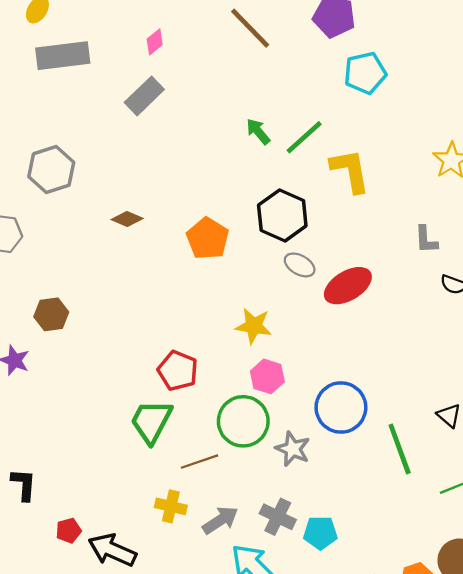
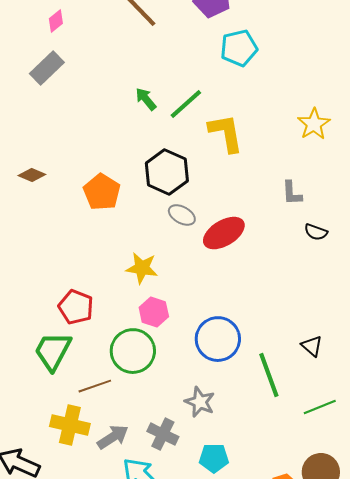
gray star: (293, 449) -> (200, 402), moved
yellow cross: (171, 506) -> (70, 425), size x1.4
cyan pentagon: (320, 533) -> (214, 458), moved

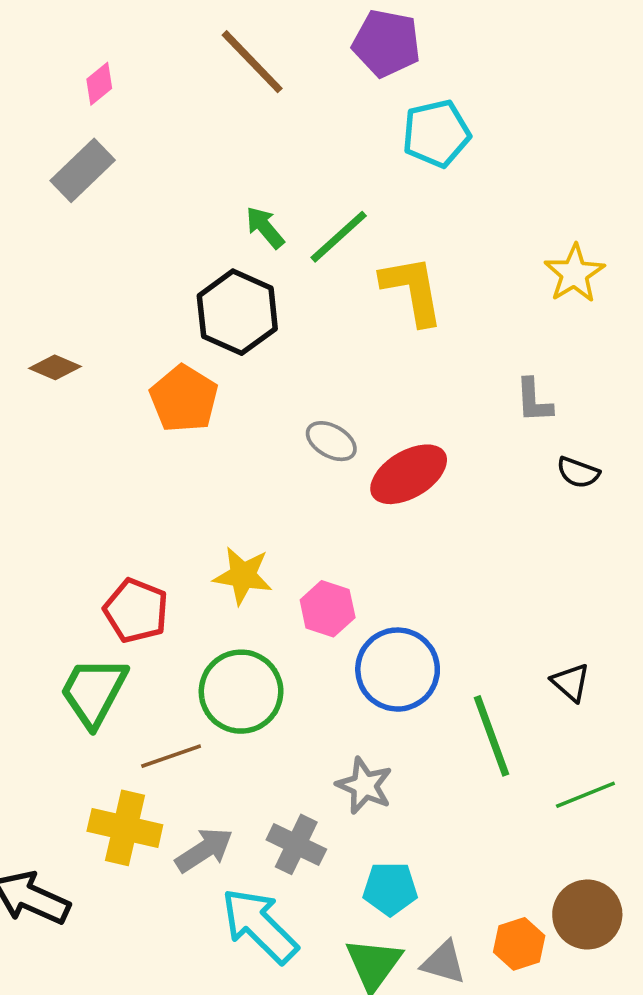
black hexagon: (167, 172) -> (237, 312), moved
yellow star: (142, 268) -> (243, 576), moved
pink hexagon: (154, 312) -> (328, 609), moved

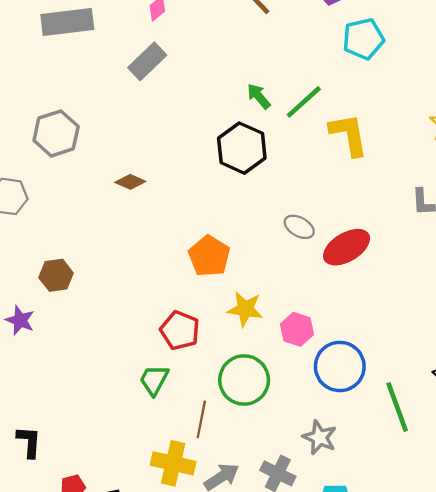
orange pentagon: (184, 399) -> (209, 256), moved
green trapezoid: (94, 692) -> (154, 380), size x0.7
brown line: (171, 756) -> (201, 419), turned -60

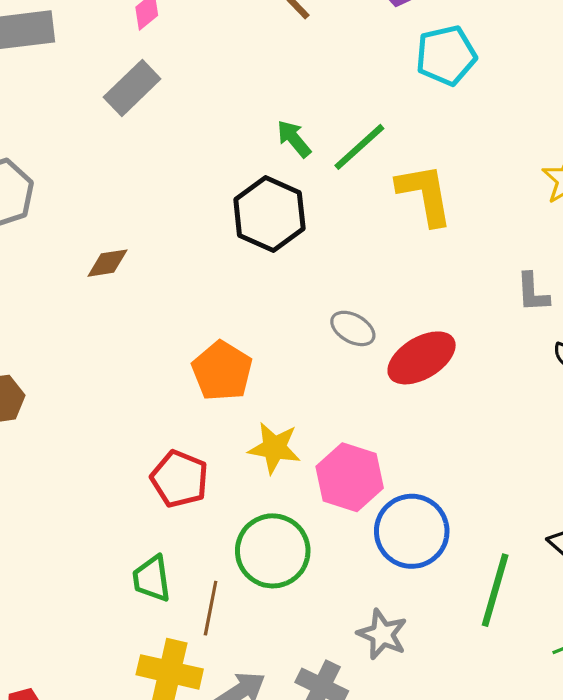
brown diamond: (130, 182) -> (108, 263), turned -32
pink hexagon: (297, 329) -> (350, 477), size x1.4
green trapezoid: (154, 380) -> (152, 579), moved, turned -36
green line: (397, 407) -> (495, 590), turned 36

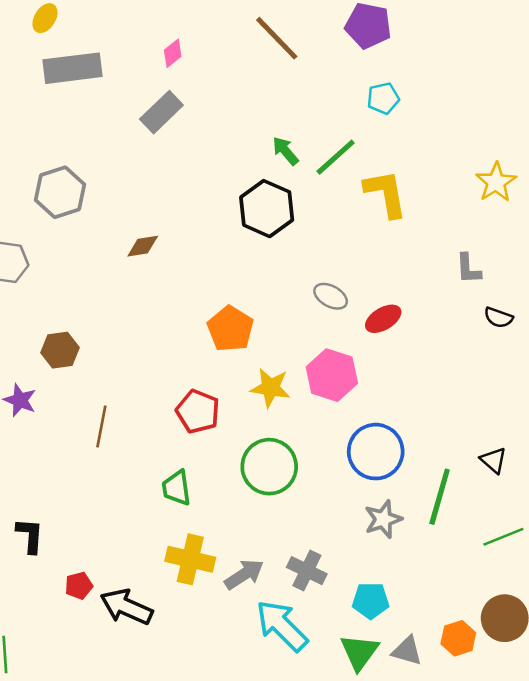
cyan pentagon: (446, 55) -> (383, 98), moved, size x0.7
red ellipse: (422, 358) -> (383, 319), size x0.7
pink hexagon: (350, 477) -> (332, 375), moved
brown line: (211, 608) -> (101, 427), moved
gray star: (382, 634) -> (383, 519), moved, turned 30

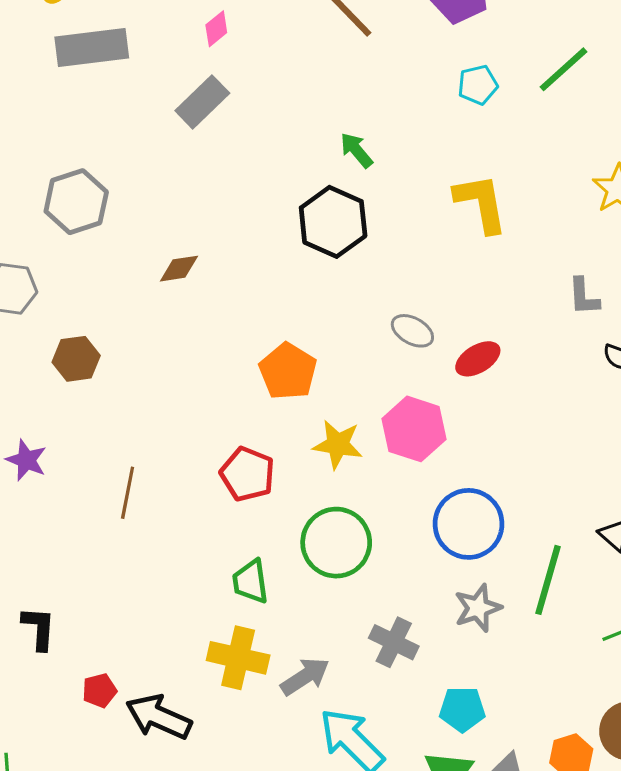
green line: (336, 157) -> (563, 69), moved
brown hexagon: (60, 350) -> (76, 359), moved
green trapezoid: (176, 488) -> (251, 581), moved
gray cross: (307, 571) -> (394, 642), moved

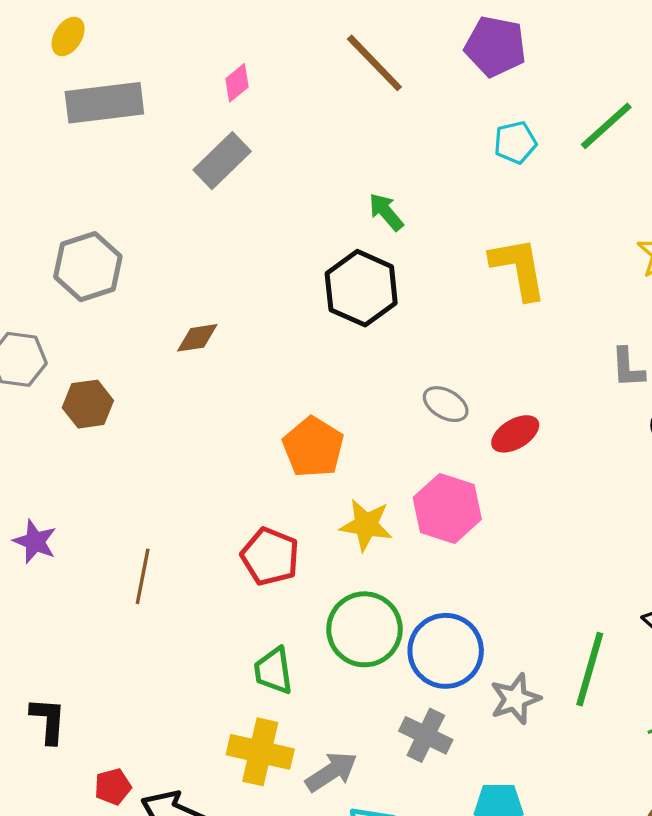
brown hexagon: (76, 359) -> (88, 404), moved
blue circle: (468, 524) -> (446, 651), moved

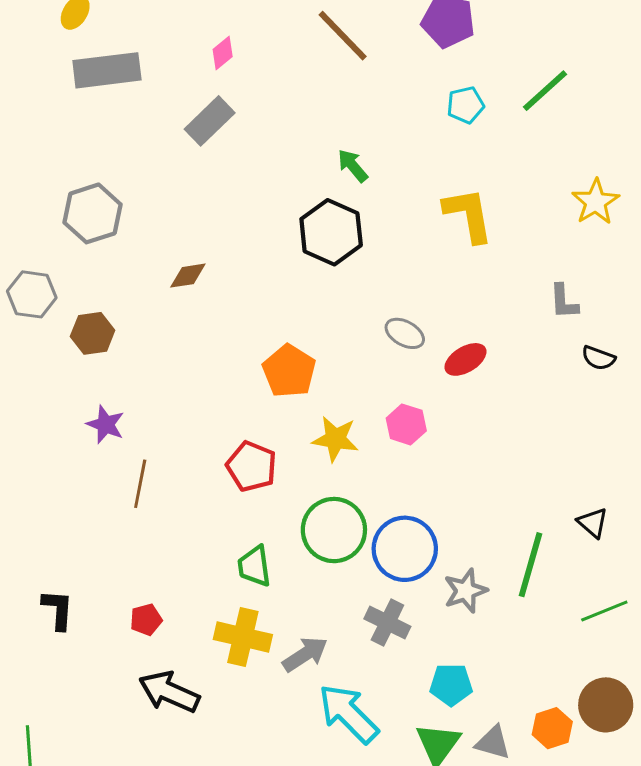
pink hexagon: (447, 508) -> (406, 424), size x0.7
purple star: (35, 542) -> (106, 424), moved
red pentagon: (113, 787) -> (146, 620), moved

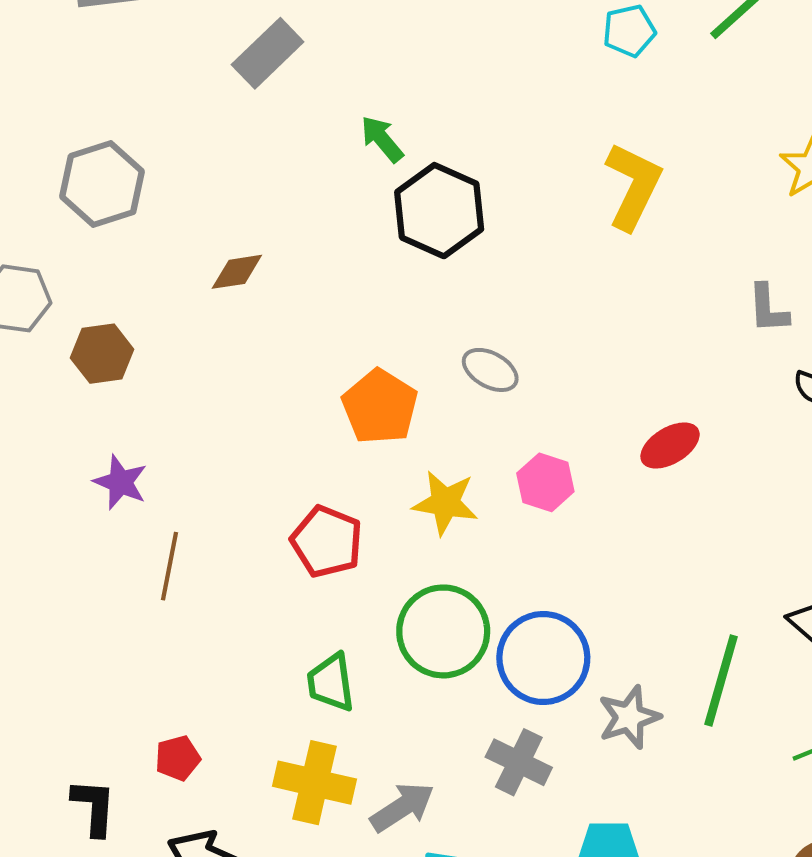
green arrow: (353, 166) -> (382, 139), moved
yellow L-shape: (468, 215) -> (633, 186), turned 36
gray ellipse: (405, 333) -> (490, 370), moved
red ellipse: (465, 359) -> (670, 446), moved
black L-shape: (58, 610) -> (94, 807), moved

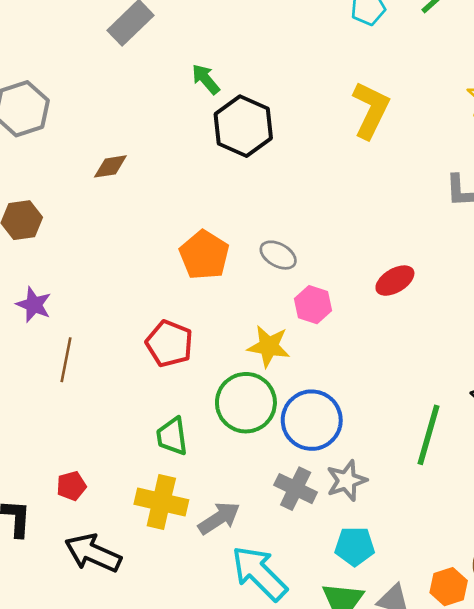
gray ellipse: (490, 370) -> (278, 255), moved
yellow star: (445, 503) -> (269, 346), moved
gray star: (629, 717) -> (347, 481), moved

